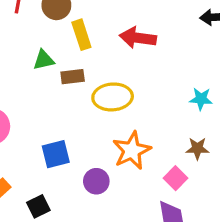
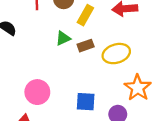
yellow rectangle: (81, 35) -> (85, 15), turned 60
blue square: (56, 154) -> (86, 102), turned 30

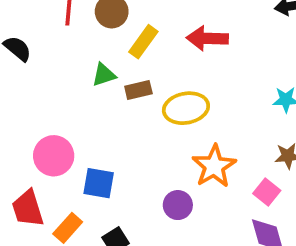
blue square: (86, 102) -> (99, 183), moved

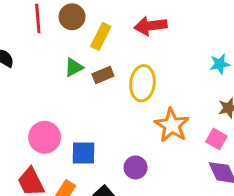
yellow ellipse: (186, 108) -> (142, 83), turned -64
purple circle: (178, 205) -> (136, 167), moved

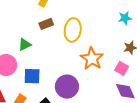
green triangle: (74, 67) -> (25, 45), moved
purple circle: (136, 167) -> (67, 87), size x1.5

